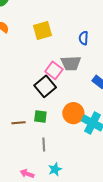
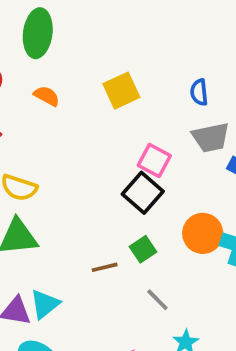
gray trapezoid: (71, 63) -> (211, 137), moved
green square: (40, 116) -> (143, 249), turned -32
gray line: (44, 144) -> (157, 300), turned -32

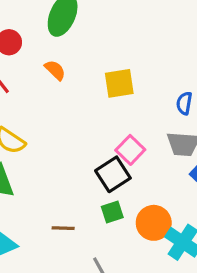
green square: (143, 249) -> (112, 212), moved

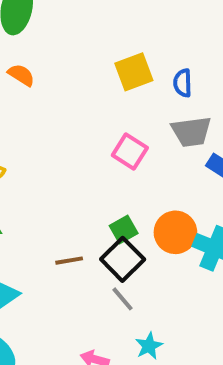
yellow square: (119, 83) -> (134, 72), moved
black square: (113, 174) -> (123, 259), moved

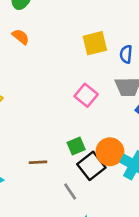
black square: (123, 259) -> (91, 166), moved

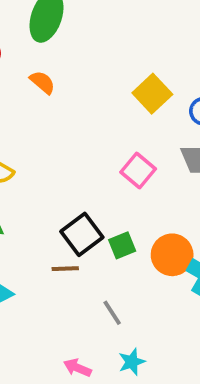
yellow square: (95, 43) -> (152, 94), turned -30
black square: (91, 166) -> (82, 234), moved

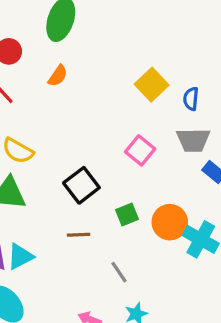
orange semicircle: (42, 82) -> (58, 76), turned 85
black square: (82, 234) -> (81, 185), moved

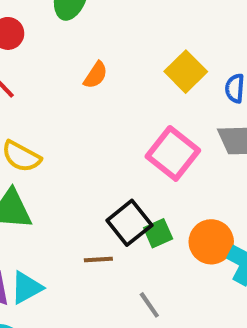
orange semicircle: (58, 76) -> (96, 75), moved
pink square: (140, 150) -> (173, 153), size x1.4
black square: (81, 185) -> (129, 223), moved

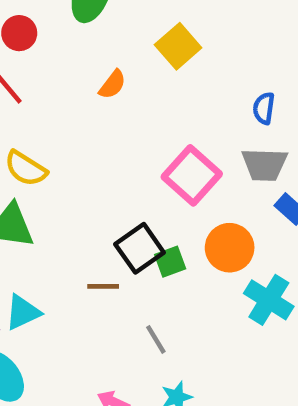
yellow square: (186, 72) -> (178, 46), moved
orange circle: (211, 242) -> (230, 248), moved

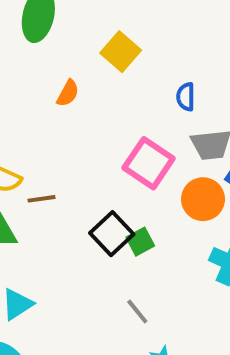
blue semicircle: (264, 108) -> (186, 97), moved
orange circle: (230, 248) -> (203, 199), moved
brown line: (103, 286) -> (41, 199), moved

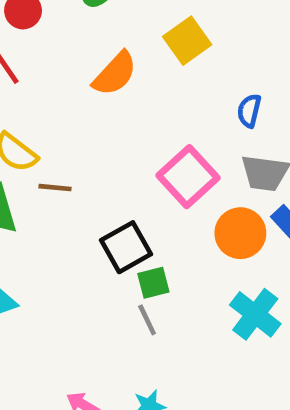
orange semicircle: (68, 93) -> (115, 74), size x1.5
green square: (140, 242) -> (153, 283), moved
gray line: (137, 312) -> (147, 320), moved

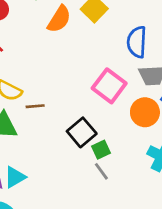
orange semicircle: (115, 74) -> (59, 19), moved
blue semicircle: (249, 111) -> (137, 42), size x1.6

